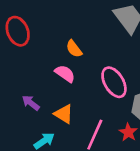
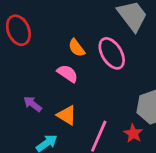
pink ellipse: (114, 82) -> (112, 53), moved

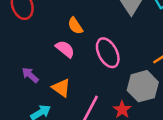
pink ellipse: (112, 53) -> (108, 53), moved

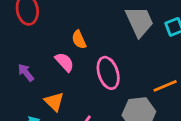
purple arrow: (30, 75) -> (26, 73), moved

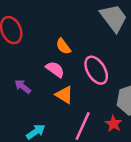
orange triangle: (54, 102) -> (64, 95), moved

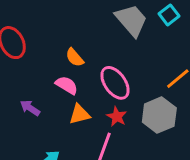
orange triangle: (64, 95) -> (80, 114), turned -42
red star: (114, 124) -> (117, 117), moved

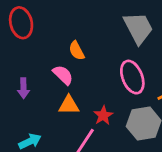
pink ellipse: (115, 83) -> (132, 77), moved
purple arrow: (30, 108) -> (23, 88), turned -138

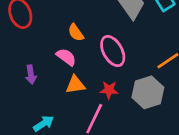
pink ellipse: (132, 77) -> (113, 51), moved
red star: (103, 115) -> (109, 90), turned -30

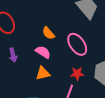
purple arrow: (31, 75) -> (13, 55), moved
orange triangle: (75, 85) -> (43, 73), moved

